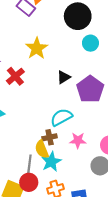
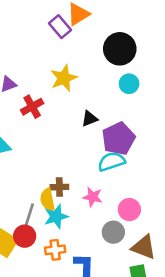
cyan semicircle: (61, 117) -> (111, 162), moved

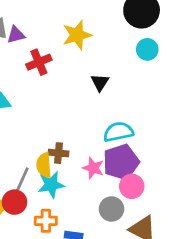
black triangle: (90, 119) -> (100, 82), turned -42
purple pentagon: (119, 139) -> (121, 162), moved

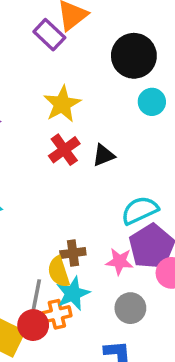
red cross: (39, 62) -> (64, 150), moved
black triangle: (100, 82) -> (103, 155), turned 48
gray circle: (111, 209) -> (130, 308), moved
orange cross: (46, 221) -> (57, 314), moved

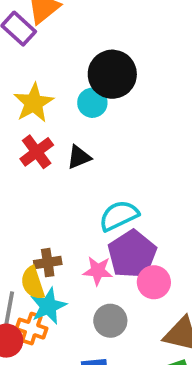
black circle: (134, 56) -> (112, 74), moved
cyan circle: (152, 102) -> (92, 103), moved
orange cross: (57, 314) -> (32, 329), turned 32

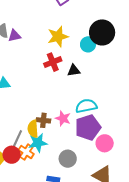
pink star: (98, 271) -> (63, 118), moved
pink circle: (154, 282) -> (105, 143), moved

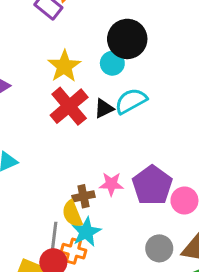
red cross: (53, 62) -> (69, 106), size x1.4
cyan semicircle: (86, 106) -> (131, 101), moved
gray circle: (68, 159) -> (159, 248), moved

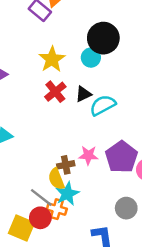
cyan semicircle: (131, 101) -> (103, 105), moved
red cross: (69, 106) -> (55, 92), size x0.7
gray line: (54, 237) -> (41, 197), turned -60

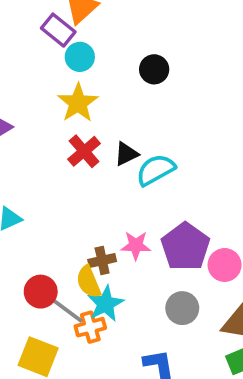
black circle: (103, 38) -> (154, 69), size x0.6
cyan circle: (91, 58) -> (80, 57), moved
gray circle: (126, 208) -> (182, 308), moved
orange cross: (57, 209) -> (90, 327), turned -30
red circle: (40, 218) -> (41, 292), moved

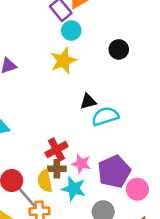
red cross: (84, 151) -> (57, 150), moved
cyan star: (105, 304) -> (74, 189), moved, turned 30

